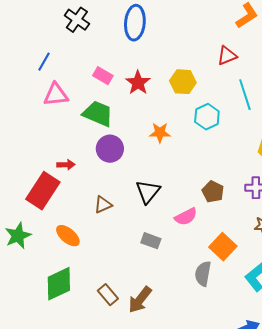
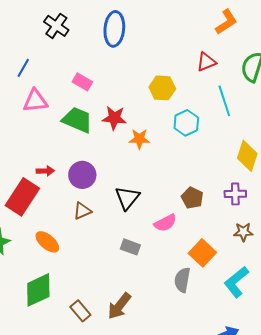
red star: (138, 83) -> (114, 118), moved, turned -30
purple circle: (110, 149) -> (82, 175), moved
brown rectangle: (108, 295) -> (80, 311), moved

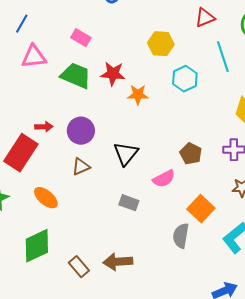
brown arrow: (119, 306) -> (118, 262), turned 48

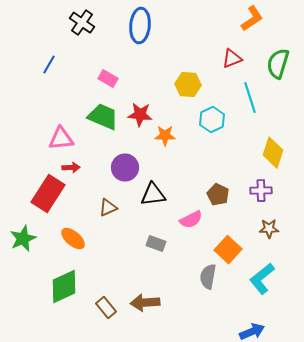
pink triangle: (34, 57) -> (61, 139), moved
purple circle: (81, 131) -> (125, 168), moved
black triangle: (126, 154) -> (153, 195), turned 44

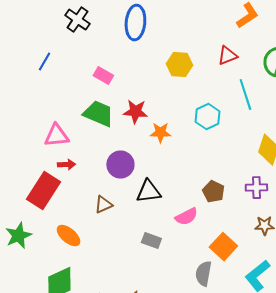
yellow hexagon: (188, 85) -> (179, 65), moved

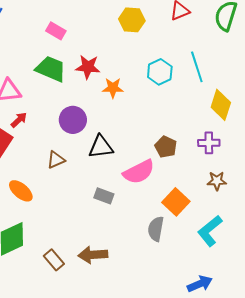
cyan line: (245, 95) -> (197, 67), moved
red arrow: (66, 165) -> (19, 120), turned -42
pink semicircle: (186, 217) -> (139, 172), size x1.4

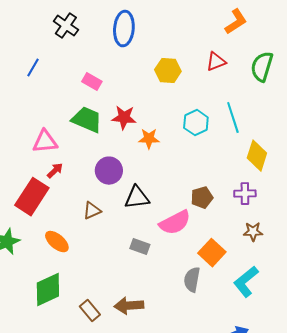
brown pentagon: (166, 147) -> (202, 198), turned 30

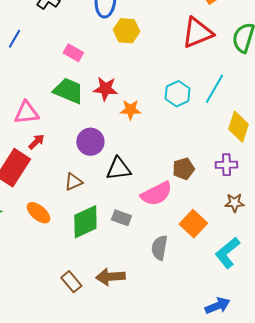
red triangle: (216, 62) -> (197, 33), size x1.6
yellow hexagon: (168, 71) -> (126, 31), moved
cyan line: (233, 118) -> (214, 89), turned 48
gray semicircle: (192, 280) -> (159, 248), moved
green diamond: (48, 290) -> (85, 222), moved

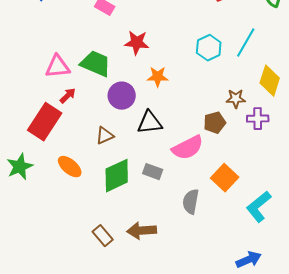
green trapezoid: (68, 91) -> (96, 64), moved
orange star: (130, 110) -> (158, 77), moved
brown star: (234, 203) -> (236, 99), moved

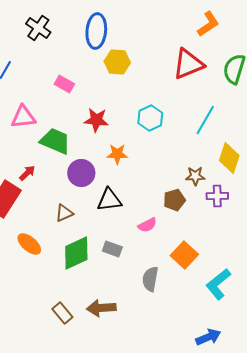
cyan hexagon: (209, 48) -> (150, 118), moved
pink triangle: (58, 67) -> (23, 117), moved
pink semicircle: (188, 148) -> (147, 225), size x0.6

